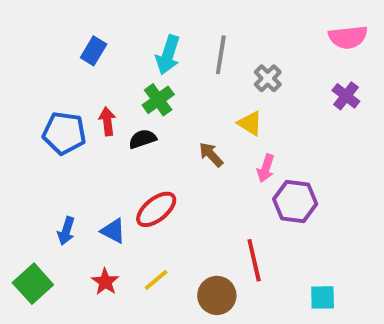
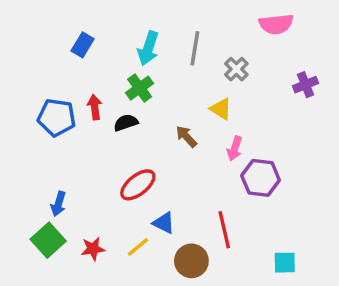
pink semicircle: (348, 37) -> (276, 24), moved
purple cross: (346, 96) -> (305, 85), turned 30
blue triangle: (113, 231) -> (164, 223), moved
red star: (105, 282) -> (93, 249), turned 30
green square: (33, 284) -> (48, 240), moved

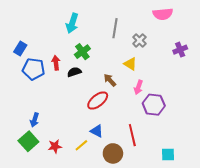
blue rectangle: (83, 45) -> (20, 49), moved
cyan arrow: (148, 48) -> (72, 23), moved
red ellipse: (138, 185) -> (98, 101), moved

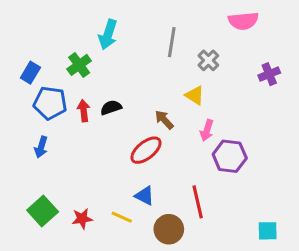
green cross: (82, 52) -> (79, 65), moved
red arrow: (56, 63) -> (84, 111), moved
blue arrow: (35, 120) -> (41, 147), moved
yellow line: (81, 145) -> (122, 217), turned 64
cyan square: (168, 154) -> (268, 231), moved

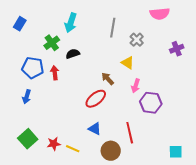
blue rectangle: (30, 73) -> (20, 24), moved
black semicircle: (111, 108) -> (73, 54), moved
yellow line: (122, 217) -> (73, 149), moved

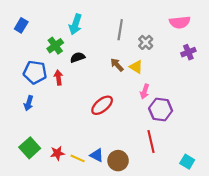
pink semicircle: (160, 14) -> (180, 22), moved
brown arrow: (108, 79) -> (117, 65), moved
blue triangle: (95, 129) -> (97, 155), moved
red line: (130, 133) -> (151, 141), moved
cyan square: (176, 152) -> (187, 162), turned 32

